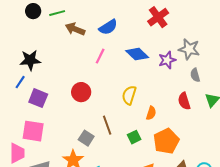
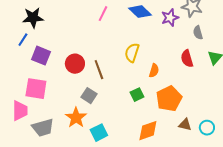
red circle: (81, 92) -> (75, 64), moved
brown line: (107, 125) -> (99, 70), moved

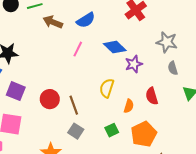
purple star: (170, 18) -> (134, 64), moved
red semicircle: (187, 59) -> (152, 96), moved
gray square: (89, 96) -> (76, 131), moved

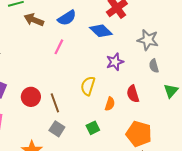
blue diamond: (115, 47) -> (101, 31), moved
orange pentagon: (144, 134) -> (139, 134), moved, turned -30

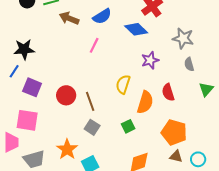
orange semicircle: (110, 104) -> (145, 102), size x1.6

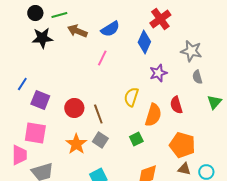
blue diamond: (136, 29) -> (144, 42), turned 70
black star: (24, 49) -> (42, 38), moved
orange star: (67, 149) -> (76, 144), moved

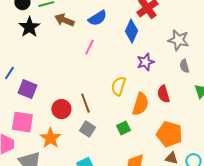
black star: (42, 38) -> (29, 27), turned -30
red circle: (74, 108) -> (61, 109), moved
orange star: (76, 144) -> (50, 138), moved

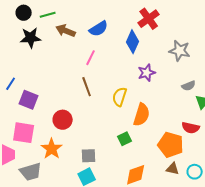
black star: (29, 27) -> (31, 38), turned 30
gray semicircle: (184, 66) -> (189, 86), moved, turned -96
red semicircle: (163, 94) -> (191, 128), moved, turned -60
brown line: (85, 103) -> (87, 87), moved
gray square: (87, 129) -> (89, 156), moved, turned -35

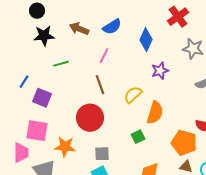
green line: (48, 15) -> (61, 64), moved
red cross: (149, 19) -> (178, 17), moved
yellow semicircle: (120, 97) -> (133, 95), turned 30
red circle: (63, 120) -> (90, 118), moved, size x1.4
orange star: (52, 149) -> (65, 147), turned -30

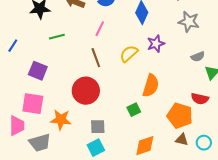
blue line: (24, 82) -> (13, 46), moved
yellow semicircle: (133, 95) -> (129, 54), moved

